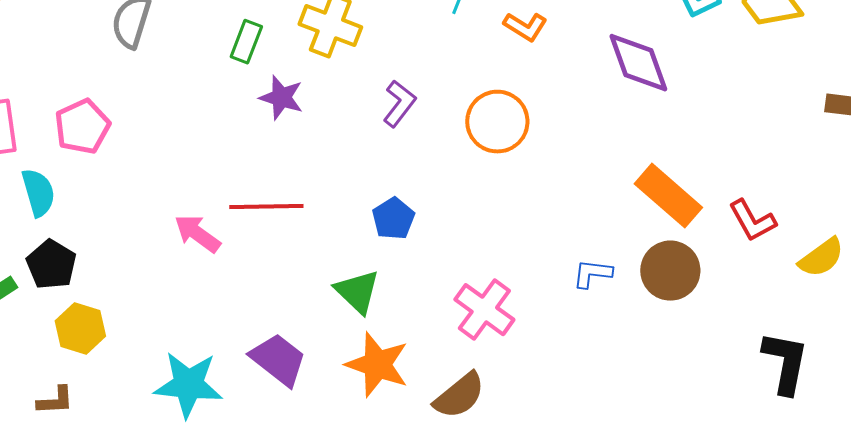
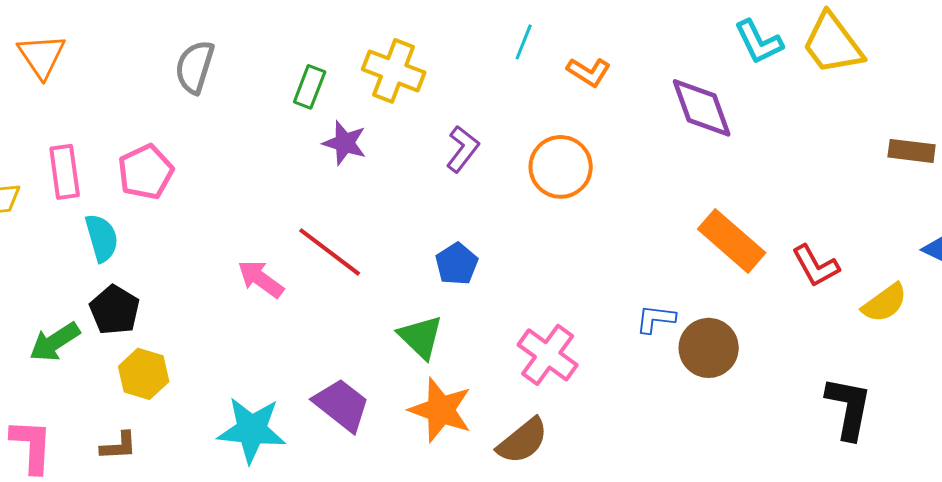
red line: (266, 207) -> (330, 252), turned 38
brown circle: (670, 271) -> (709, 348), moved

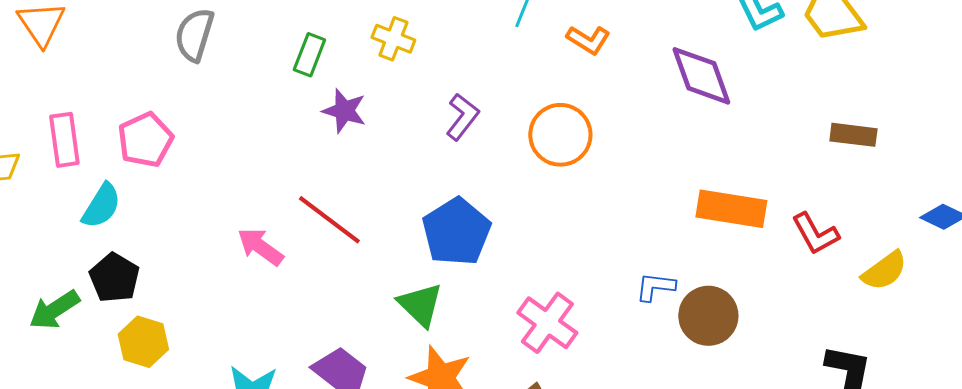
yellow cross: (394, 71) -> (393, 39), size x0.7
brown rectangle: (912, 151) -> (853, 135), moved
cyan semicircle: (102, 238) -> (101, 206), turned 48
orange rectangle: (732, 241) -> (731, 209), turned -32
blue pentagon: (457, 264) -> (456, 232), size x1.6

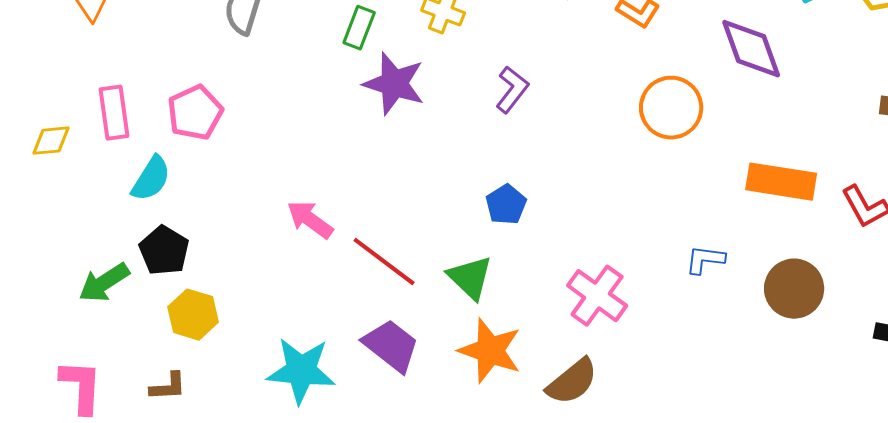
purple star: (344, 111) -> (394, 84), size x1.4
orange circle: (560, 135) -> (671, 108), moved
red line: (329, 220) -> (384, 262), moved
blue pentagon: (456, 232) -> (506, 205), size x0.6
brown circle: (708, 316) -> (794, 289), moved

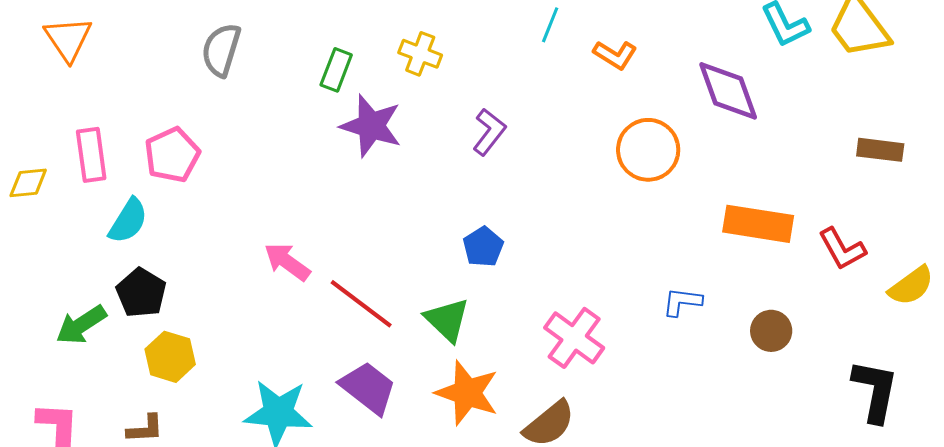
brown circle: (794, 289) -> (771, 331), size x0.7

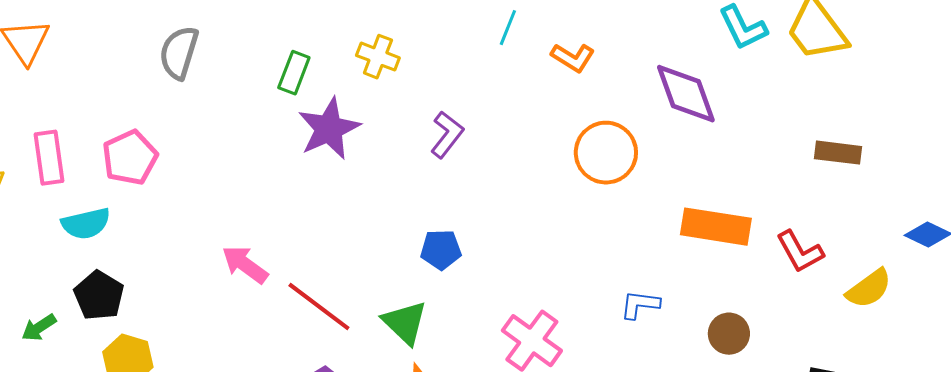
purple star: (371, 126) -> (329, 129), turned 30
cyan semicircle: (128, 221) -> (86, 224), turned 45
blue pentagon: (483, 247) -> (441, 250), turned 30
green arrow: (81, 325) -> (39, 328), size x0.7

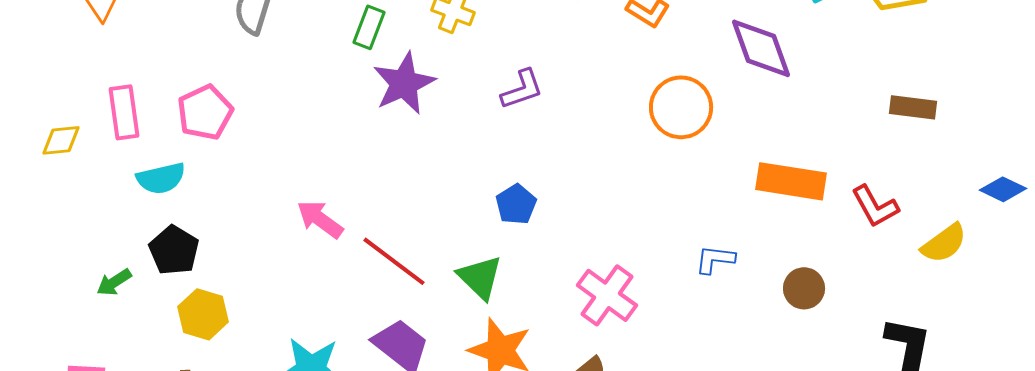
purple L-shape: (447, 135) -> (522, 89), turned 33
blue pentagon: (441, 250) -> (516, 204), turned -30

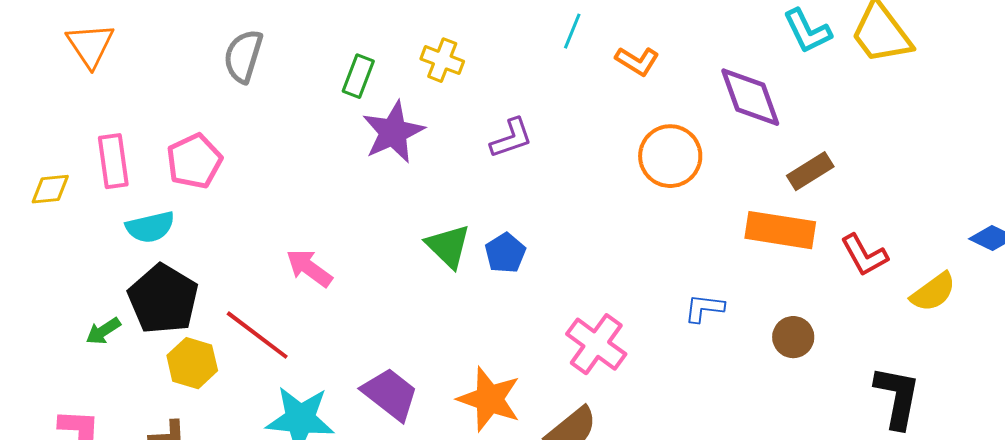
brown rectangle: (913, 107) -> (810, 171), moved, turned -39
black pentagon: (174, 250) -> (163, 299), size x1.4
red line: (394, 261) -> (257, 335), moved
green triangle: (480, 277) -> (448, 246), moved

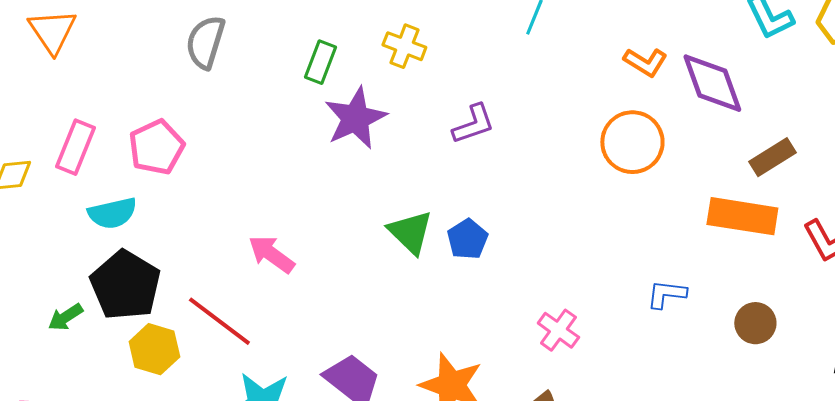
orange L-shape: (637, 61) -> (645, 62), moved
pink rectangle: (113, 161) -> (75, 147), turned 30
pink cross: (596, 344) -> (558, 330), size x0.7

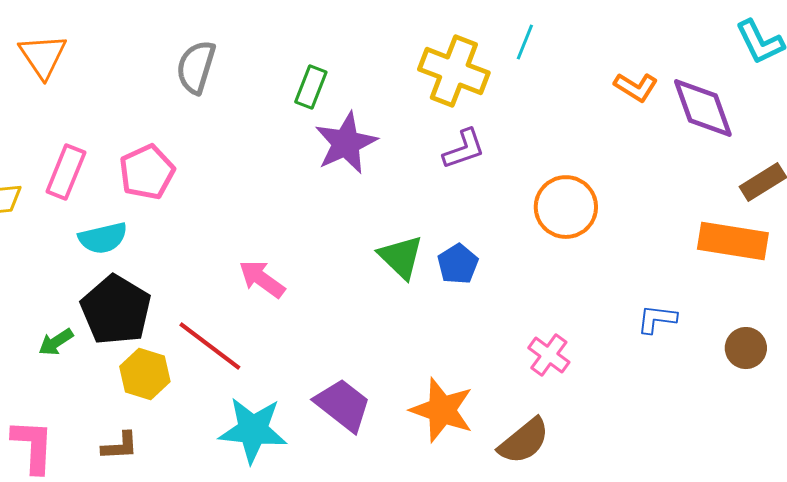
yellow cross: (404, 46) -> (454, 71), moved, size x1.6
orange circle: (632, 142) -> (566, 207), moved

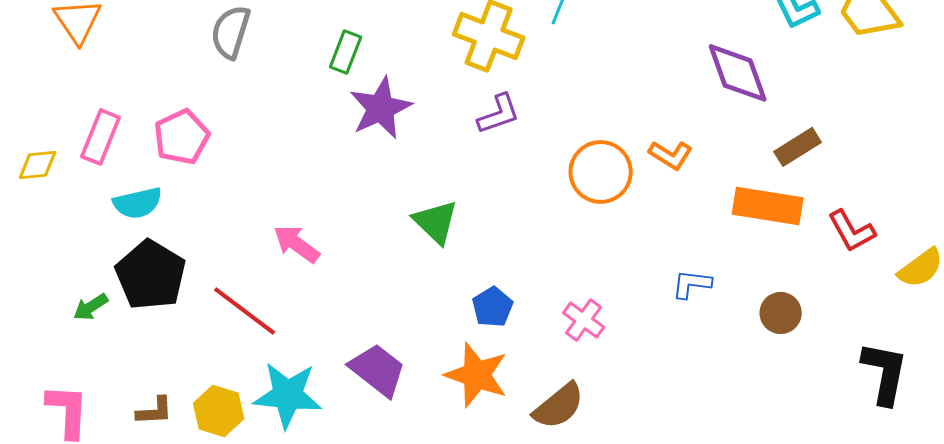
orange L-shape: (636, 87) -> (671, 155), moved
blue pentagon: (458, 264) -> (493, 307), moved
yellow hexagon: (145, 374) -> (219, 411), moved

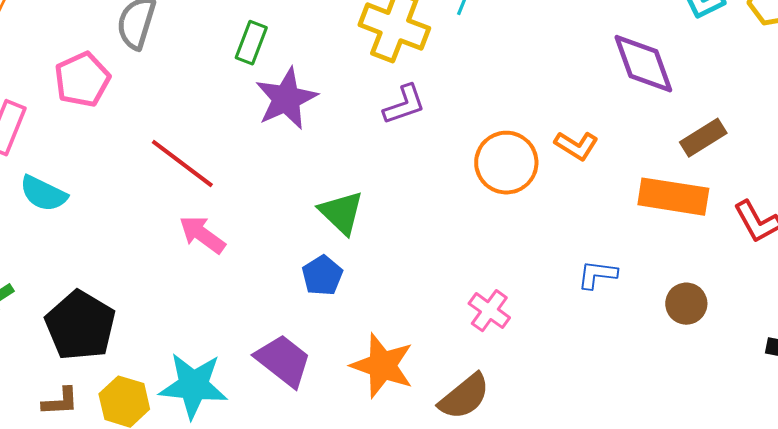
pink pentagon: (182, 137) -> (82, 80), moved
cyan semicircle: (138, 203) -> (43, 194), turned 39
black pentagon: (151, 275) -> (80, 326), moved
blue pentagon: (493, 307) -> (322, 276), moved
red line: (245, 311) -> (182, 164), moved

